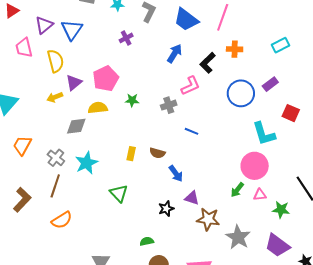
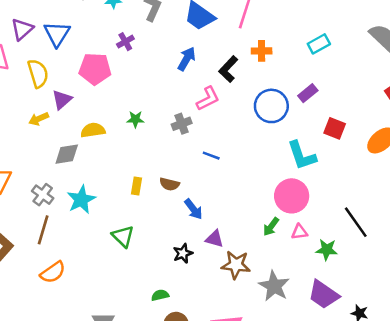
pink pentagon: (106, 79) -> (95, 69), moved, turned 30

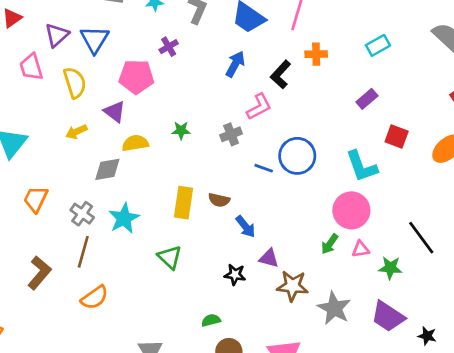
purple triangle: (62, 100) -> (115, 112), moved, turned -40
blue circle: (271, 106) -> (297, 156), moved
yellow rectangle: (137, 186) -> (184, 203), size x1.6
black star: (183, 253) -> (235, 275), turned 30

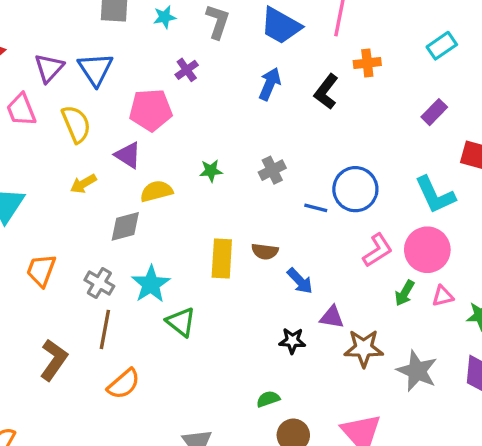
pink L-shape: (259, 107) -> (378, 250), moved
green triangle: (170, 257) -> (181, 322), moved

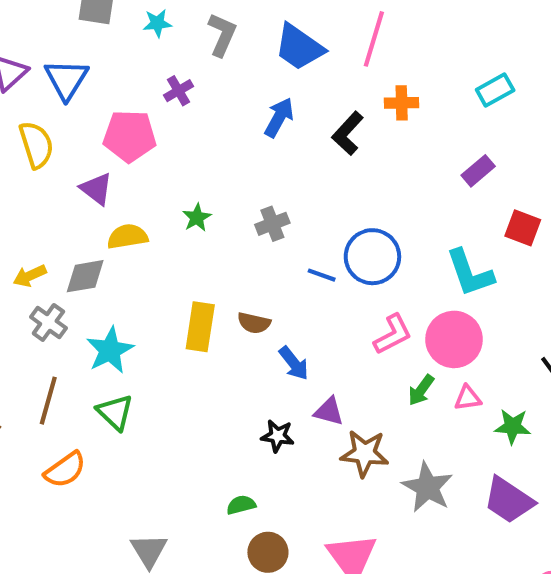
green star: (211, 171) -> (197, 218), turned -30
yellow arrow: (83, 184) -> (30, 276), moved
gray cross: (99, 283) -> (48, 323), moved
green triangle: (181, 322) -> (115, 412), moved

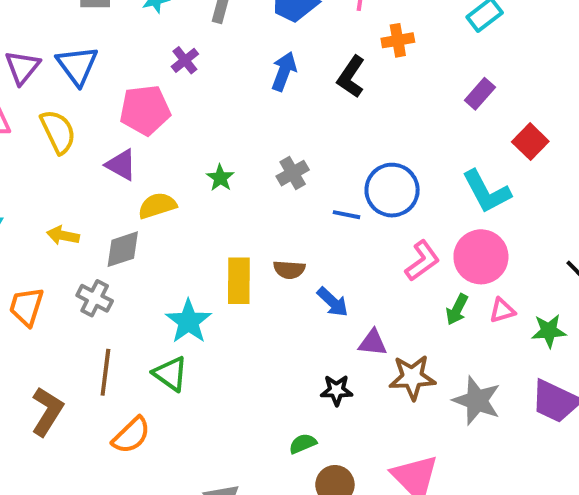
red square: (523, 228) -> (530, 142), turned 32
yellow arrow: (30, 276) -> (63, 235), moved, turned 44
cyan star: (110, 350) -> (189, 321), moved
black star: (278, 436) -> (337, 390), moved

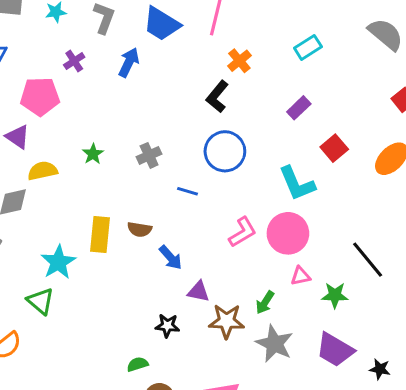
orange cross: (398, 40) -> (239, 61), turned -35
blue arrow: (284, 71) -> (129, 62), moved
black L-shape: (351, 77) -> (217, 97), moved
blue circle: (392, 190) -> (225, 151), moved
green arrow: (457, 310) -> (265, 302), moved

